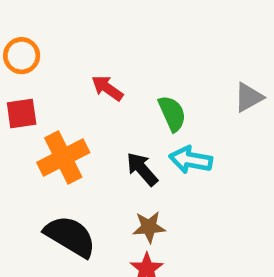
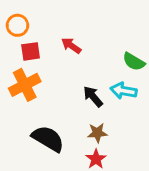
red square: (22, 114) -> (31, 51), moved
green semicircle: (172, 114) -> (134, 62), moved, turned 145
orange cross: (63, 158) -> (25, 85), moved

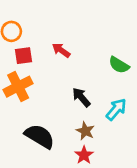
cyan arrow: (124, 91) -> (116, 109), moved, turned 120
brown star: (97, 133) -> (85, 131), turned 30

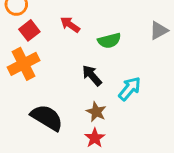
red square: (23, 56) -> (29, 30), turned -30
green semicircle: (119, 65) -> (109, 41), moved, turned -45

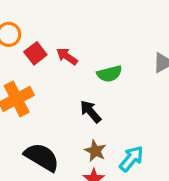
red square: (29, 30) -> (35, 53), moved
cyan arrow: (130, 89) -> (131, 159), moved

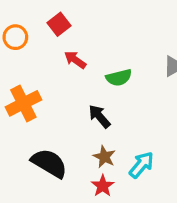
red square: (35, 53) -> (59, 24), moved

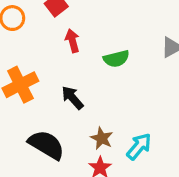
red arrow: (75, 60) -> (72, 41), turned 40
black arrow: (99, 116) -> (72, 98), moved

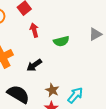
black arrow: (72, 98) -> (34, 65), turned -84

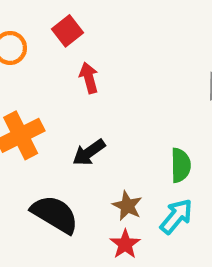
green semicircle: (61, 41) -> (181, 165), moved, turned -77

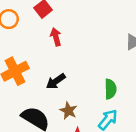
brown star: (127, 206) -> (68, 111), moved

